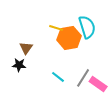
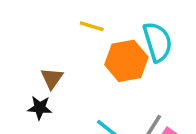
yellow line: (56, 28) -> (92, 26), moved

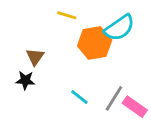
cyan semicircle: (158, 42) -> (119, 28), turned 72

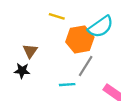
cyan line: (79, 97) -> (67, 85), turned -42
gray line: (114, 98) -> (86, 66), moved

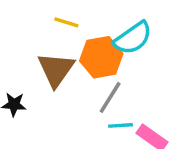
brown triangle: (30, 51) -> (56, 70), moved, size x1.6
cyan line: (67, 85) -> (121, 125), moved

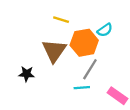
cyan semicircle: (133, 38) -> (105, 30), size x0.6
cyan line: (121, 125) -> (82, 88), moved

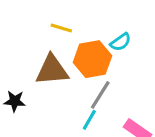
brown triangle: (54, 51) -> (52, 70), turned 50
cyan line: (82, 88) -> (89, 120), turned -56

